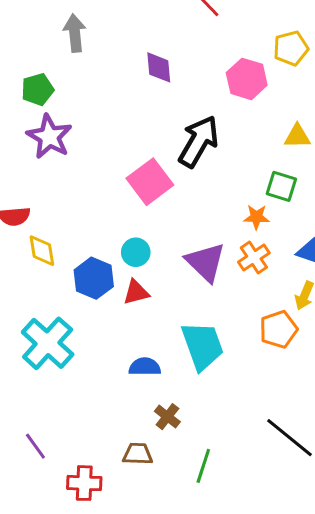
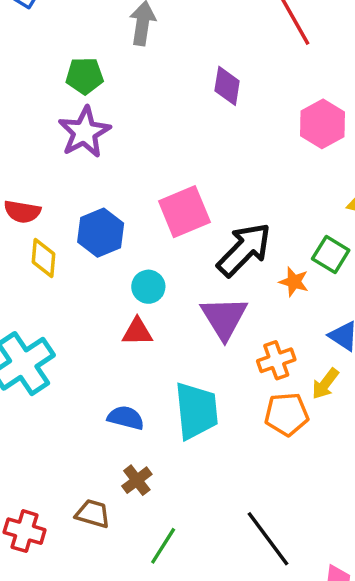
black arrow: (199, 141) -> (244, 250), moved
orange cross: (254, 258) -> (276, 360), moved
blue hexagon: (94, 278) -> (101, 233), moved

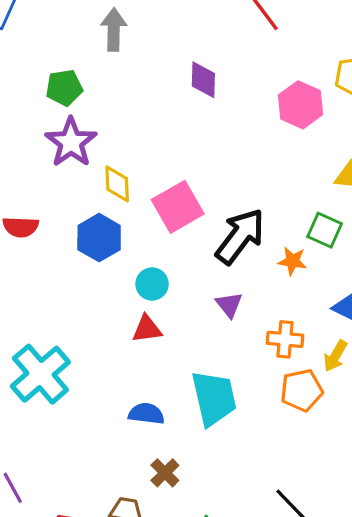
yellow diamond: (44, 258) -> (117, 184), moved
purple triangle: (224, 318) -> (229, 305), size x0.6
orange cross: (276, 360) -> (285, 339), turned 32

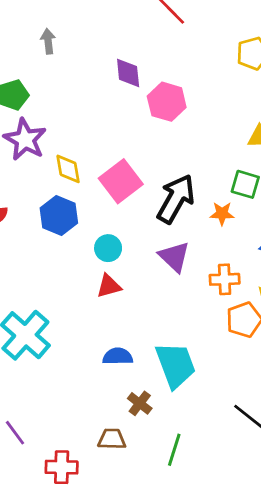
gray arrow: (114, 30) -> (48, 41), size x0.7
pink hexagon: (300, 105) -> (167, 102), moved
purple triangle: (229, 305) -> (174, 257), size x1.4
cyan trapezoid: (214, 398) -> (176, 365), moved

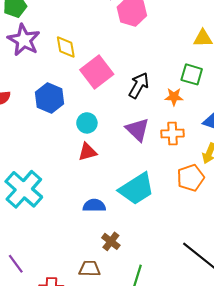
yellow diamond: (68, 169) -> (66, 47), moved
black arrow: (176, 199) -> (139, 85), size x0.7
orange cross: (225, 279) -> (172, 134), moved
cyan trapezoid: (176, 365) -> (137, 189), moved, turned 78

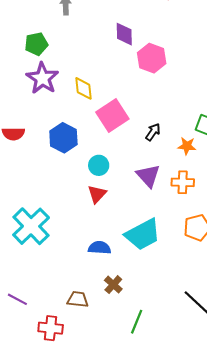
black arrow: (139, 85) -> (153, 132), size x0.7
red triangle: (87, 152) -> (97, 194), turned -36
purple line: (16, 264) -> (17, 299), turned -30
brown trapezoid: (90, 269) -> (78, 299), moved

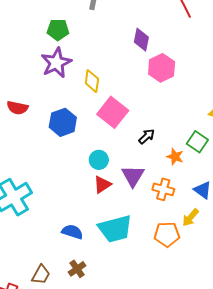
pink square: (112, 115) -> (113, 112), turned -32
cyan circle: (99, 165) -> (99, 160), moved
red triangle: (97, 194) -> (102, 185), moved
brown trapezoid: (78, 299) -> (41, 275), turned 100

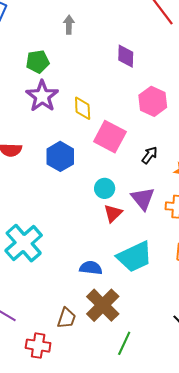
pink hexagon: (162, 68) -> (153, 101), moved
brown cross: (77, 269) -> (103, 305), size x1.8

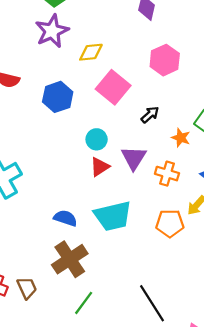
yellow diamond: (83, 108) -> (91, 52), turned 75
brown trapezoid: (66, 318) -> (27, 288), moved, turned -55

